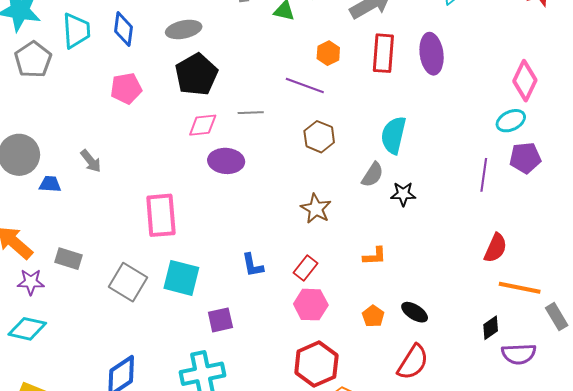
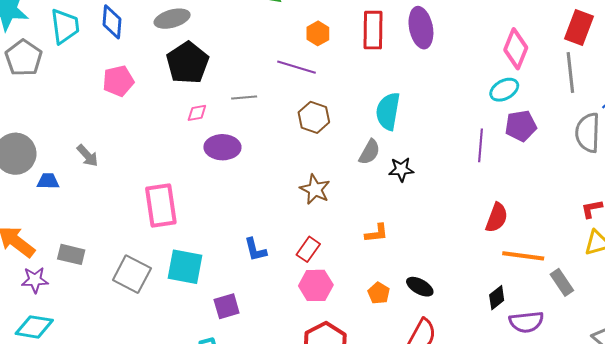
pink diamond: (203, 125) -> (197, 113), size x0.7

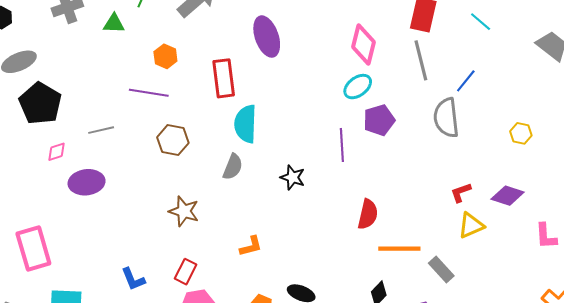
red rectangle: (373, 30) -> (224, 78), moved
black star: (401, 169) -> (293, 177), moved, turned 30

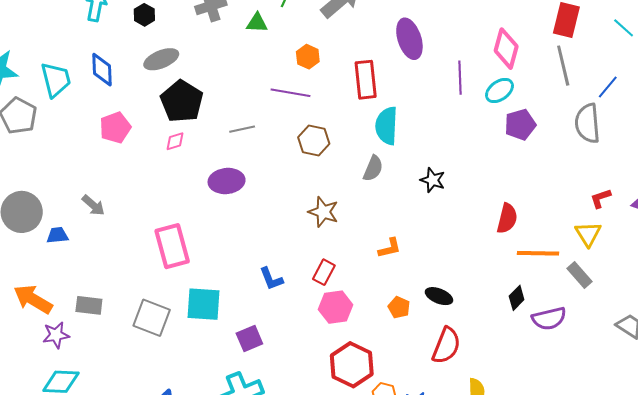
purple line: (342, 145) -> (460, 78), moved
pink diamond: (56, 152) -> (175, 141), moved
yellow triangle: (471, 225) -> (588, 234), moved, turned -40

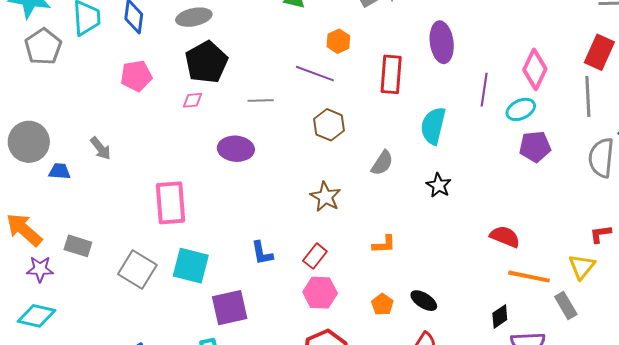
cyan semicircle: (387, 126) -> (433, 126), moved
red semicircle: (507, 218) -> (505, 237), turned -92
purple square: (249, 338) -> (230, 308), size x1.4

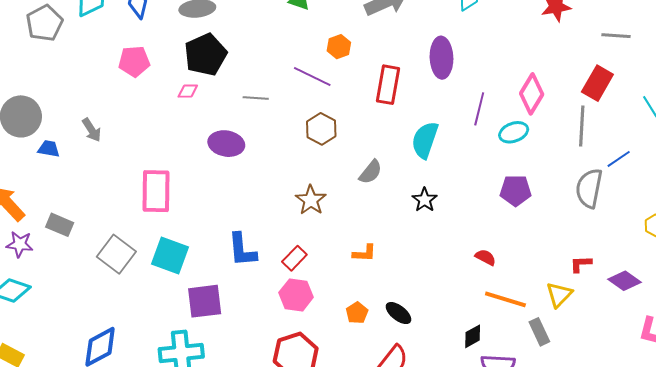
purple pentagon: (535, 147) -> (516, 191), moved
red semicircle: (505, 237) -> (485, 257), size x0.7
blue L-shape: (262, 253) -> (242, 250), size x1.4

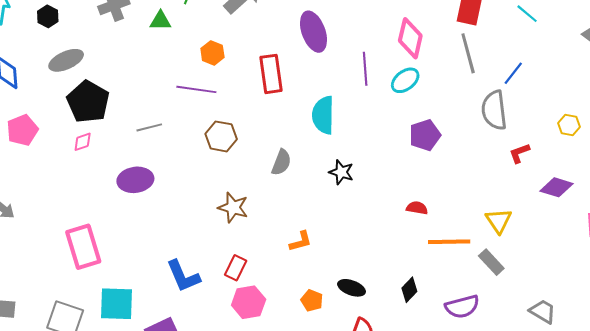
red L-shape: (581, 264) -> (519, 153), moved
black diamond: (473, 336) -> (409, 290), moved

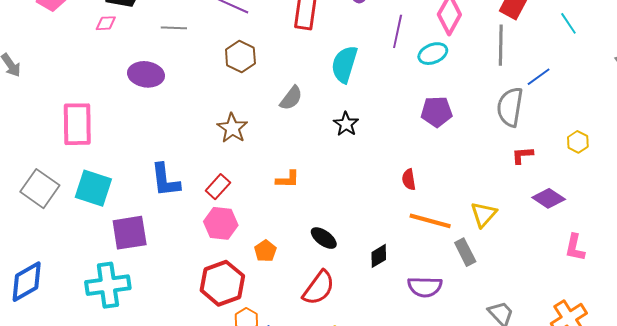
red semicircle: (417, 208) -> (409, 179), turned -125
orange pentagon: (312, 300) -> (265, 251), moved

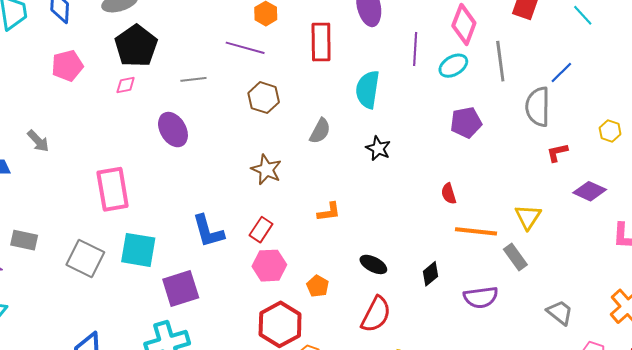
gray line: (501, 45) -> (500, 61), moved
purple ellipse: (146, 74) -> (173, 130), turned 60

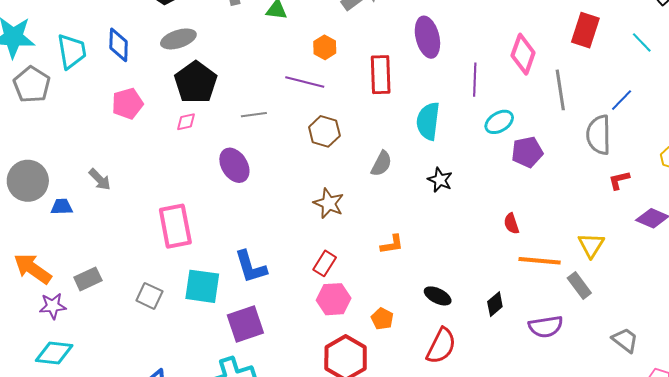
cyan ellipse: (453, 66) -> (499, 122), moved
blue L-shape: (208, 231) -> (251, 267), moved
gray rectangle: (24, 240) -> (88, 279), turned -36
gray square: (85, 258) -> (149, 296), size x0.7

